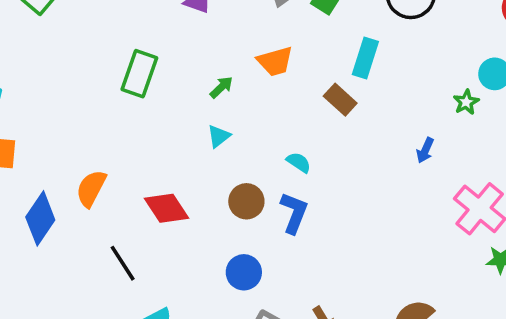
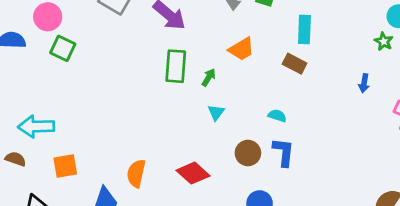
green rectangle: (139, 74) -> (176, 66), moved

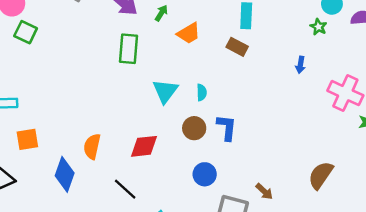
green arrow: (209, 77) -> (161, 13), moved
cyan triangle: (216, 112) -> (165, 91), size x1.6
cyan semicircle: (277, 116) -> (202, 92), moved, turned 70
red diamond: (193, 173) -> (144, 146), turned -48

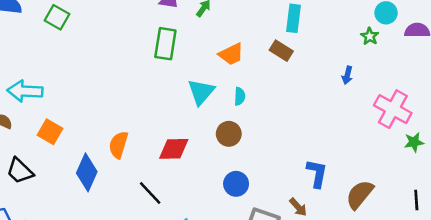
orange trapezoid: (189, 33) -> (231, 54), moved
blue L-shape: (227, 127) -> (317, 173), moved
orange square: (27, 139) -> (50, 132), turned 35

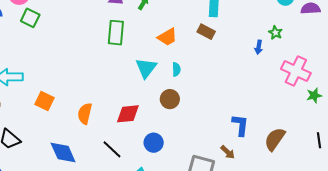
green star: (370, 36) -> (275, 33), moved
orange square: (50, 132) -> (45, 101), moved
blue diamond: (87, 172) -> (63, 153), moved, turned -44
blue circle: (236, 184) -> (154, 143), moved

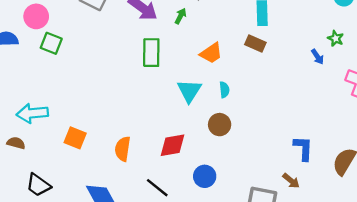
blue arrow: (259, 47) -> (317, 57), turned -40

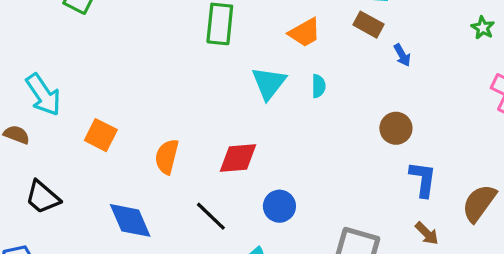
blue arrow: (317, 57) -> (402, 55), moved
cyan arrow: (32, 113) -> (43, 95), turned -124
brown circle: (220, 125) -> (396, 128), moved
brown arrow: (291, 181) -> (427, 233), moved

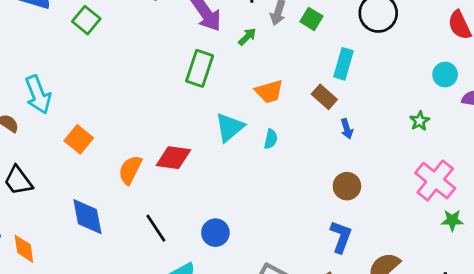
brown circle: (396, 128) -> (347, 186), moved
red diamond: (238, 158) -> (173, 158), moved

